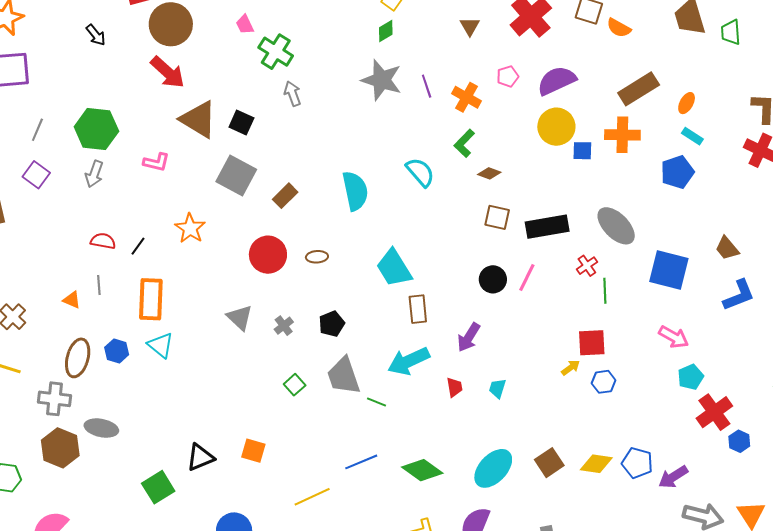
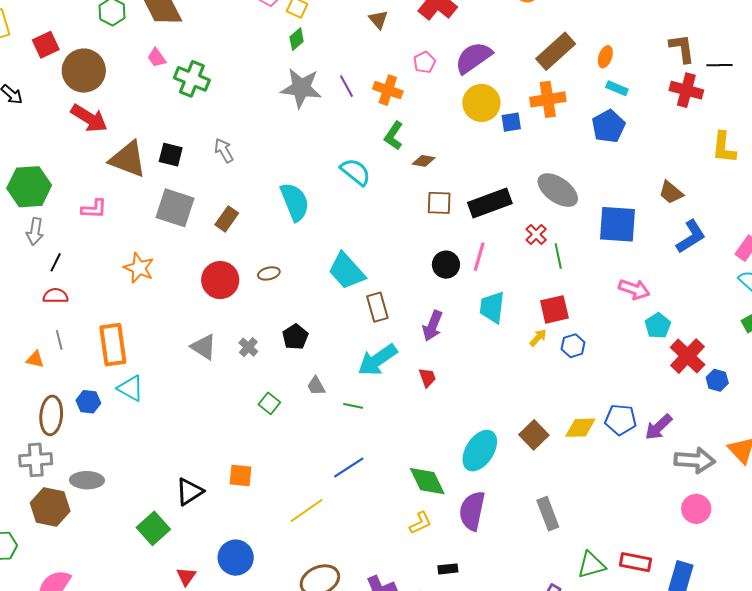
gray arrow: (293, 94) -> (224, 150), moved
black line: (138, 246) -> (56, 262), moved
gray trapezoid: (344, 376) -> (316, 386), size x0.5
cyan trapezoid: (498, 388) -> (492, 307), moved, size x1.6
green diamond: (422, 470) -> (427, 481), moved, turned 39

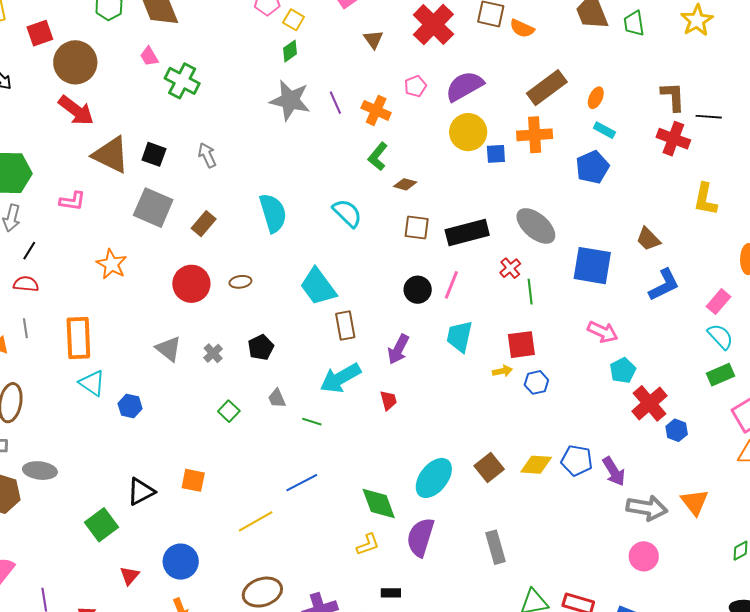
cyan semicircle: (356, 172) -> (347, 213), moved
yellow arrow: (538, 338) -> (502, 371), turned 30
blue hexagon: (88, 402) -> (130, 406), moved
purple arrow: (658, 427) -> (614, 471), turned -84

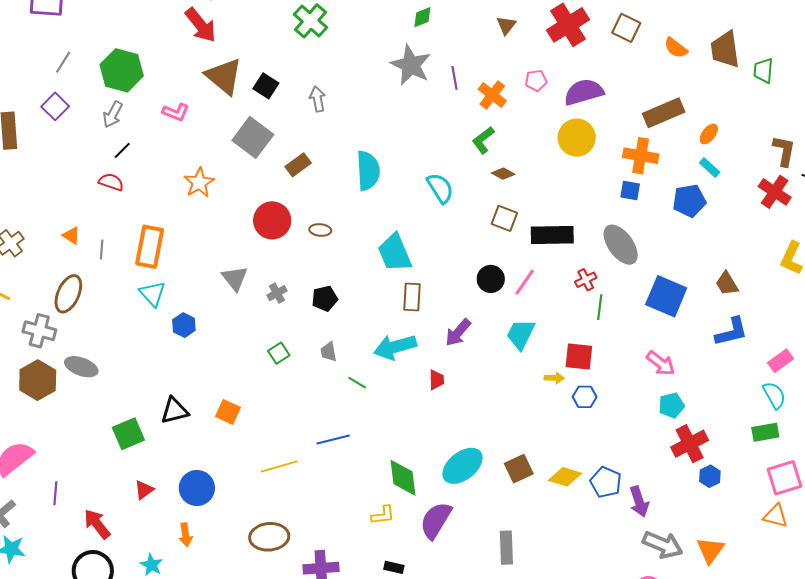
orange semicircle: (522, 28) -> (676, 48), moved
blue square: (496, 154) -> (630, 190), moved
gray line: (25, 328) -> (102, 249), moved

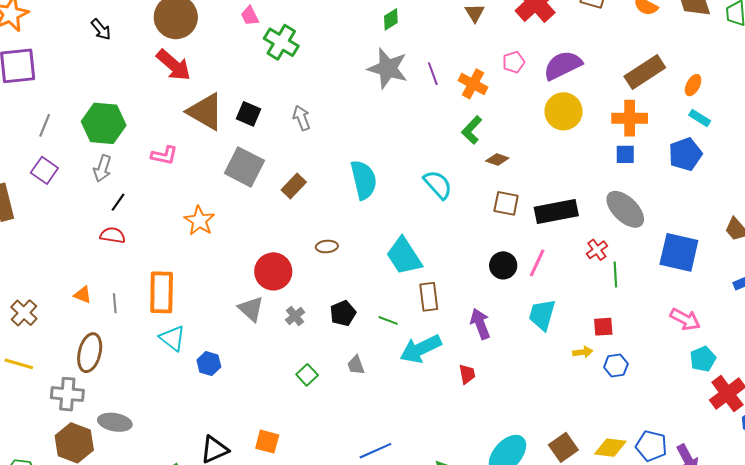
red circle: (272, 220) -> (273, 271), moved
purple arrow: (458, 333) -> (480, 324), turned 128
red square: (579, 357) -> (603, 327), size x0.7
green line: (357, 383) -> (388, 320), moved

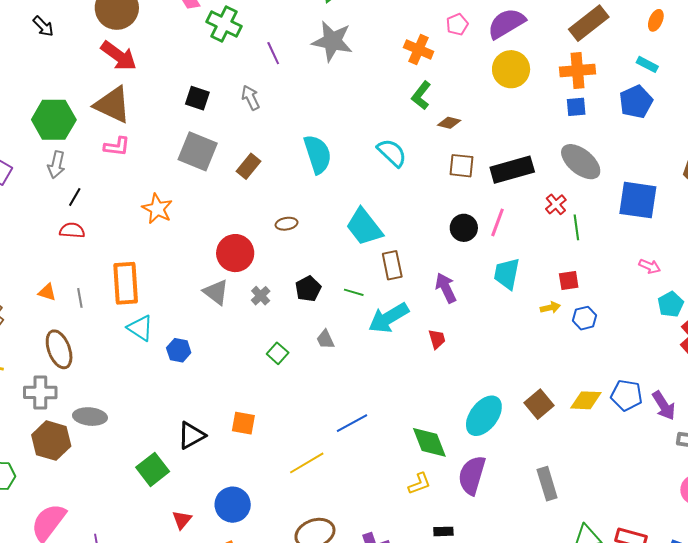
purple line: (433, 74) -> (273, 53), moved
orange ellipse: (693, 85) -> (656, 20), moved
brown triangle: (205, 112) -> (113, 105), moved
pink arrow: (685, 319) -> (650, 266), size x0.7
brown ellipse: (90, 353) -> (59, 349), turned -30

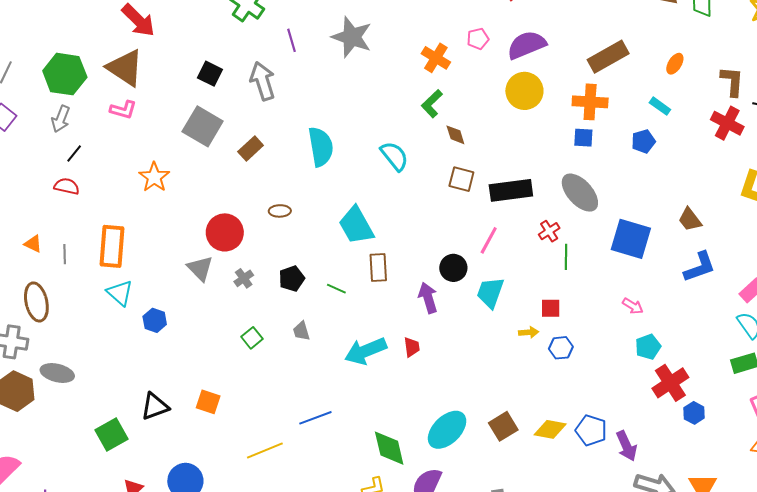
gray arrow: (251, 98) -> (263, 81), size x1.5
blue pentagon: (636, 102) -> (643, 141), size x0.7
brown diamond: (449, 123) -> (455, 135), turned 50
black circle: (464, 228) -> (453, 268), moved
cyan arrow: (389, 318) -> (366, 351), moved

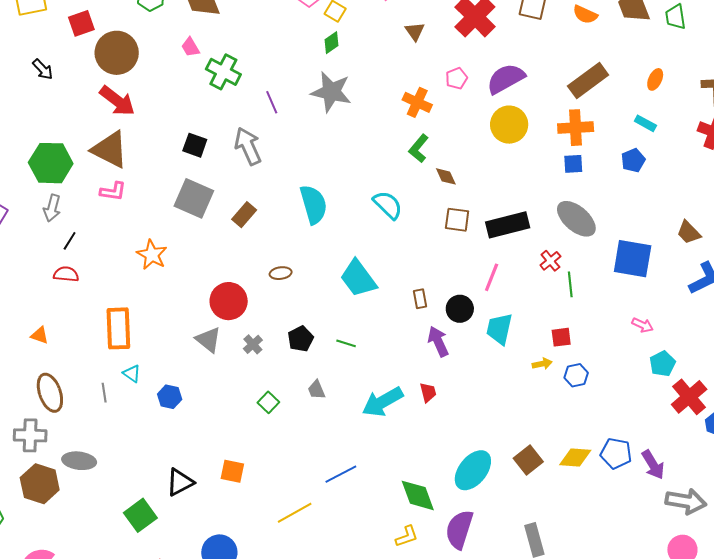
gray line: (65, 254) -> (104, 393), moved
brown rectangle: (378, 267) -> (420, 299), moved, size x0.7
cyan triangle: (120, 293) -> (132, 374), size x0.7

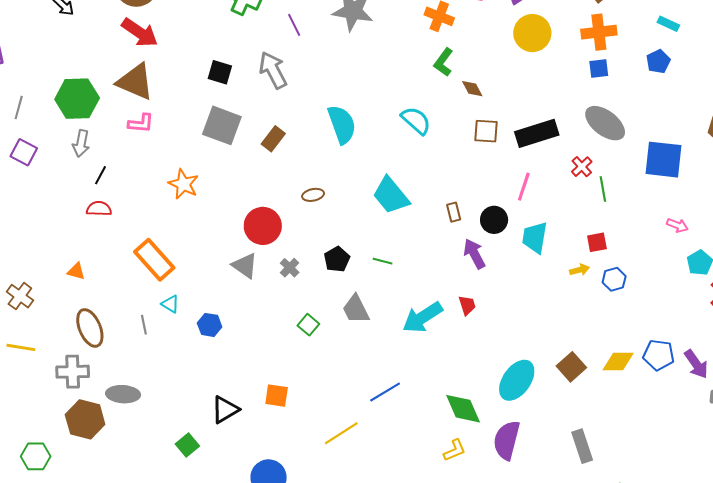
orange rectangle: (118, 328) -> (154, 260), turned -36
gray trapezoid: (316, 390) -> (356, 309), size x1.5
green square: (140, 515) -> (187, 445), size x0.7

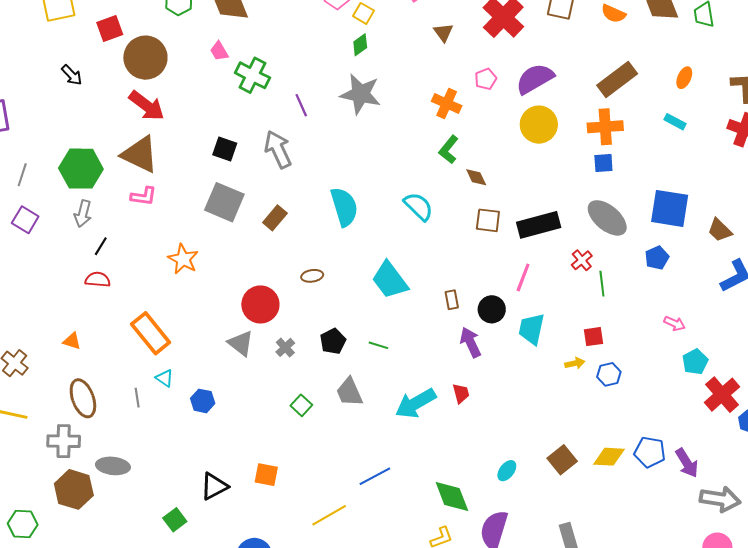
blue pentagon: (658, 61) -> (657, 258), moved
blue square: (663, 160) -> (670, 208), moved
cyan ellipse: (517, 380) -> (507, 471), size x0.5

